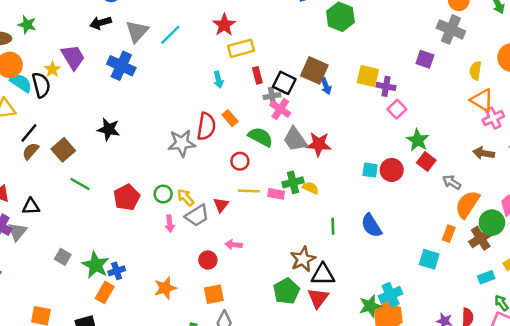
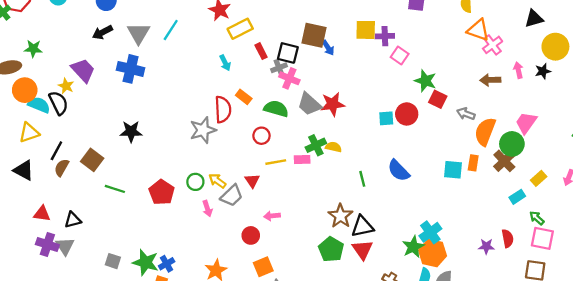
cyan square: (429, 259) -> (453, 170), moved

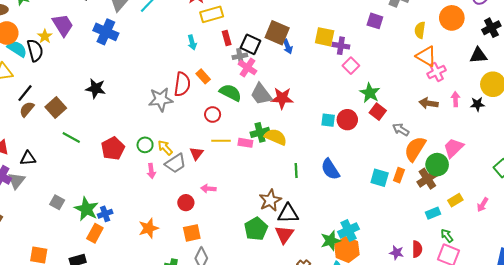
yellow semicircle: (333, 147) -> (276, 137), size x1.5

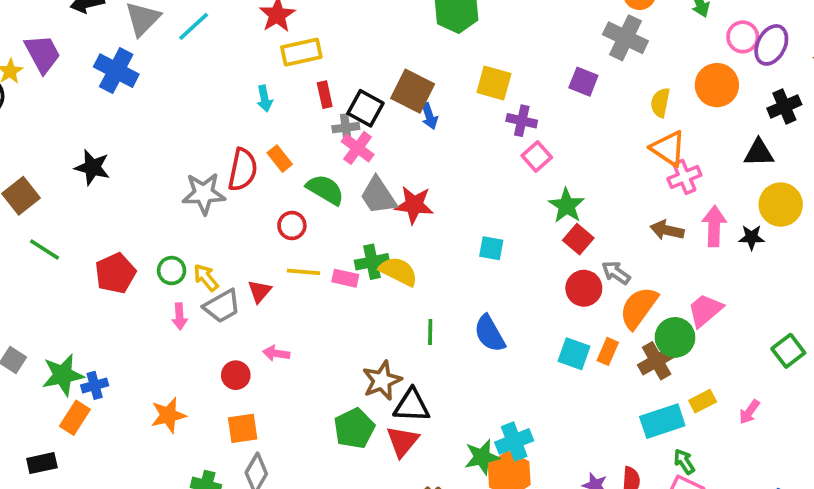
yellow square: (325, 37) -> (494, 83), moved
pink arrow: (455, 99) -> (714, 226), size x1.5
red circle: (347, 120) -> (584, 288), moved
green star: (86, 209) -> (63, 375), turned 30
cyan rectangle: (433, 213) -> (662, 421), size x1.6

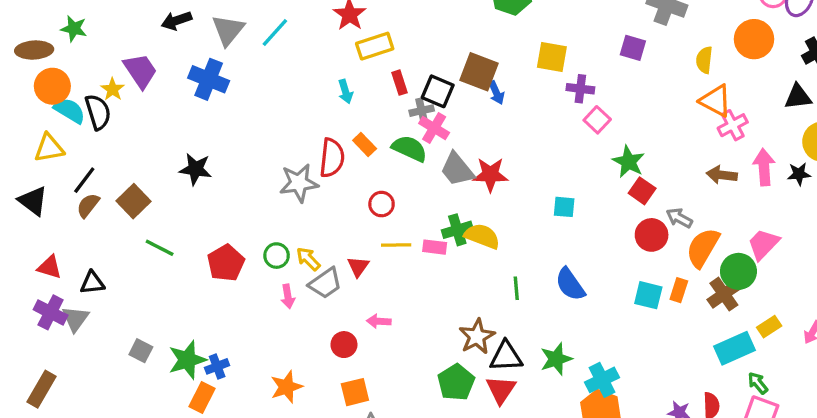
green semicircle: (325, 190) -> (410, 148), moved
green star: (482, 457) -> (556, 359), moved

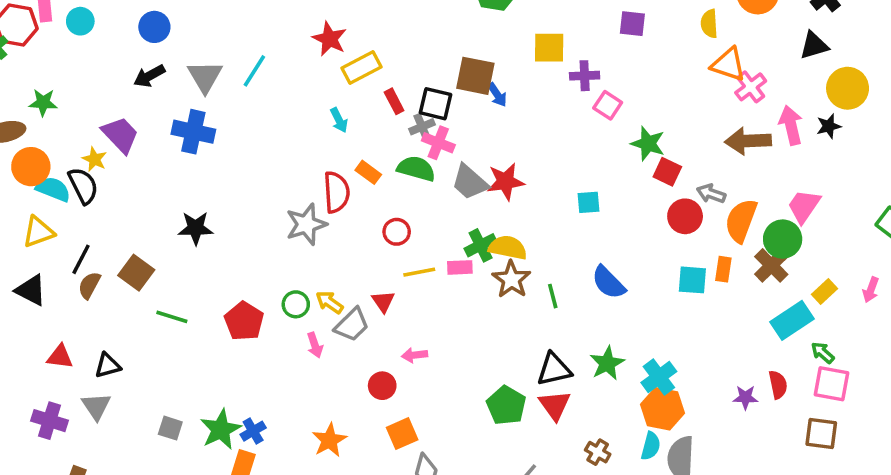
brown arrow: (722, 175) -> (748, 141), size x1.4
purple cross: (51, 312) -> (49, 421), moved
brown star: (477, 336) -> (511, 279), moved

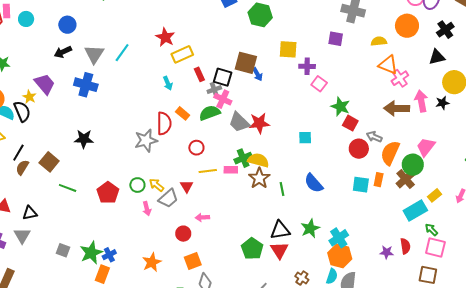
yellow semicircle: (709, 24) -> (379, 41), turned 84
green semicircle: (416, 169) -> (210, 113), turned -40

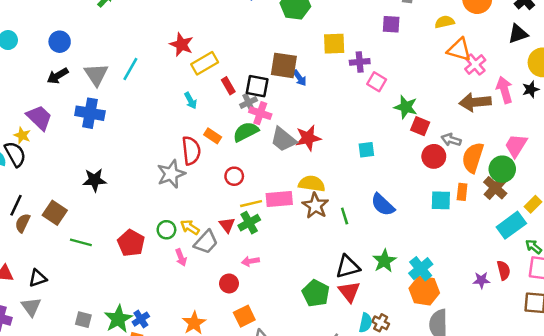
green cross: (243, 158) -> (249, 223), moved
pink rectangle: (231, 170) -> (279, 199), size x1.5
cyan semicircle: (332, 276) -> (366, 323), moved

